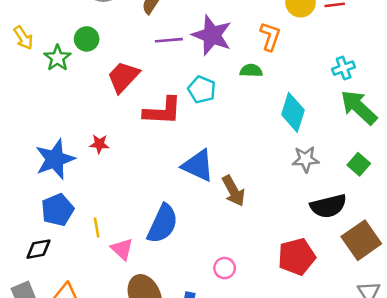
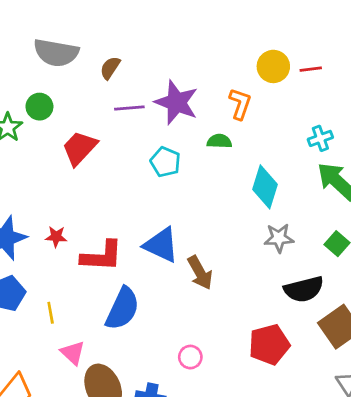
red L-shape: (163, 111) -> (102, 256), moved
red star: (99, 144) -> (56, 237), moved
pink triangle: (122, 249) -> (73, 353), moved

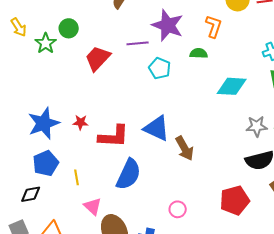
purple line: (129, 108) -> (138, 43), moved
cyan diamond: (265, 187) -> (232, 86), turned 76
gray star: (279, 238) -> (257, 126), moved

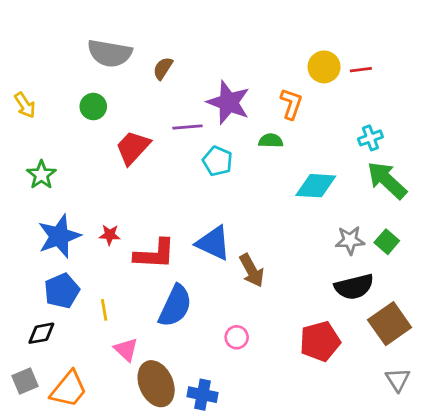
green star: (46, 43) -> (41, 175), moved
pink circle: (178, 209) -> (237, 337), moved

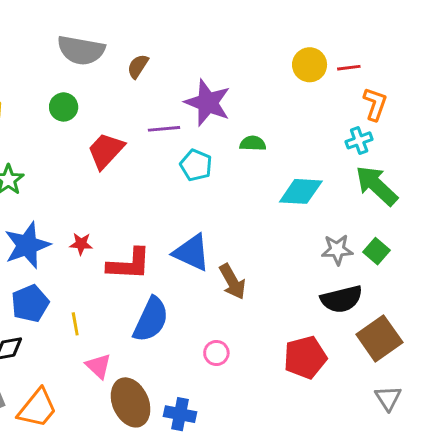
orange L-shape: (291, 104) -> (375, 104), moved

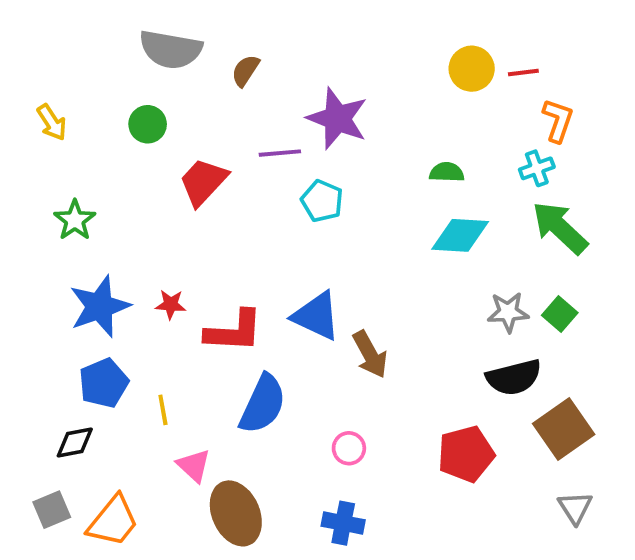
green semicircle: (253, 143) -> (447, 172), moved
blue cross: (180, 414) -> (343, 523), moved

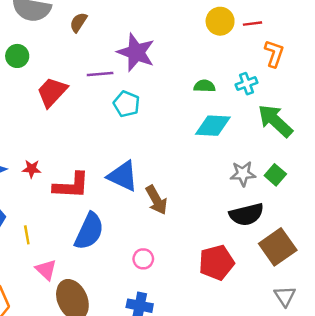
cyan cross: (537, 168) -> (246, 84), moved

